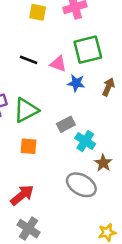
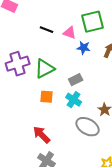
cyan cross: (85, 141) -> (74, 100), moved
red arrow: (22, 195) -> (42, 135), turned -96

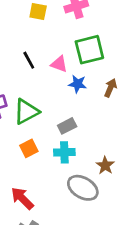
black line: (47, 30) -> (29, 60), turned 40
orange square: (47, 97) -> (29, 148), turned -32
cyan cross: (74, 100) -> (64, 152), turned -35

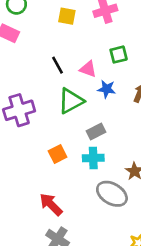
green square: (89, 50) -> (119, 55), size x0.6
green triangle: (26, 111) -> (71, 101), moved

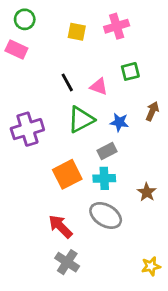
blue star: (107, 89) -> (119, 122), moved
orange square: (58, 154) -> (67, 174), size x1.5
gray ellipse: (112, 194) -> (106, 215), moved

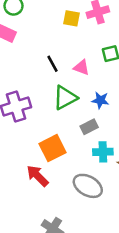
yellow square: (77, 32) -> (71, 18), moved
cyan cross: (104, 178) -> (103, 152), moved
red arrow: (60, 226) -> (37, 176), moved

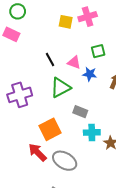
blue star: (100, 100) -> (90, 74), moved
gray rectangle: (89, 127) -> (80, 112), turned 48
gray ellipse: (88, 186) -> (65, 161), moved

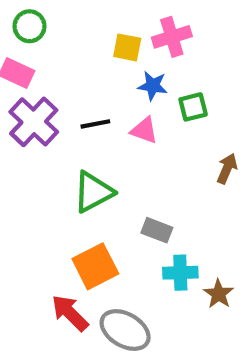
black line: (50, 59) -> (95, 124), turned -72
blue star: (90, 74) -> (153, 86), moved
green triangle: (60, 88) -> (93, 192), moved
purple cross: (20, 95) -> (34, 122), moved, turned -30

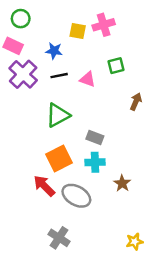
blue star: (153, 86) -> (54, 51), moved
cyan cross: (180, 273) -> (95, 162), moved
brown star: (219, 294) -> (122, 183), moved

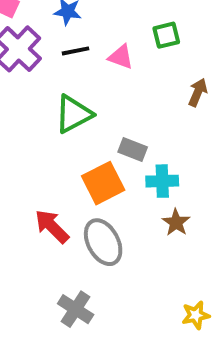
orange square: (59, 159) -> (103, 183), moved
cyan cross: (95, 162) -> (162, 181), moved
gray ellipse: (76, 196) -> (103, 242), turned 32

